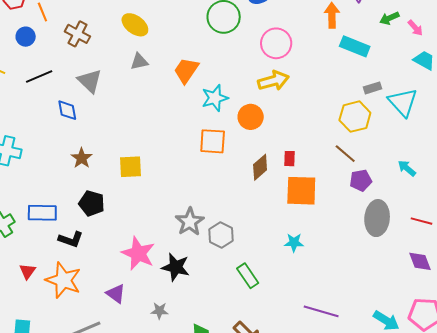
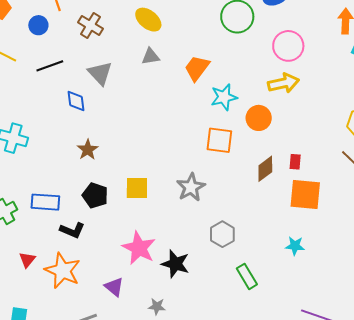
yellow square: (131, 167) -> (137, 188), moved
gray star: (190, 222) -> (191, 187), moved

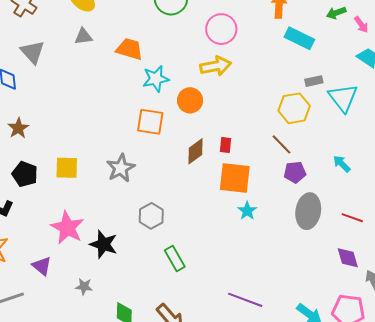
orange trapezoid: (197, 68) -> (129, 49), turned 68
cyan star: (295, 246) -> (247, 211), moved, turned 30

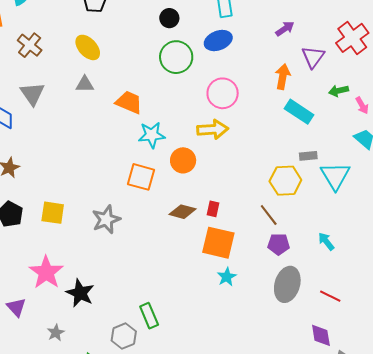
brown diamond: (196, 151) -> (183, 212), turned 44
gray hexagon: (151, 216) -> (124, 336), moved
gray star: (84, 286) -> (56, 333), turned 30

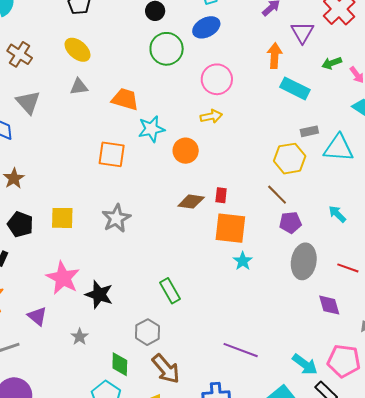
yellow arrow: (213, 129) -> (211, 116), size x0.7
cyan triangle: (335, 176) -> (339, 148), turned -48
orange square: (141, 177) -> (112, 154), moved
green rectangle: (149, 316) -> (170, 291), moved
purple diamond: (321, 335) -> (329, 305), moved

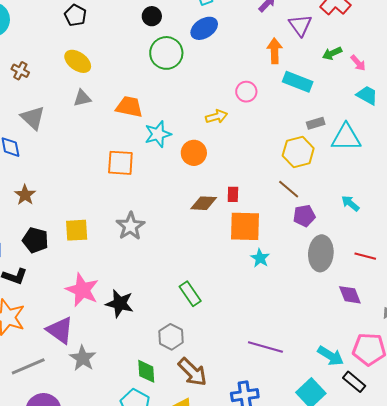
brown cross: (20, 54) -> (20, 71), size x0.7
pink circle: (217, 79) -> (246, 92), moved, size x0.7
purple triangle: (37, 316) -> (60, 330), size x1.4
gray star: (80, 337) -> (83, 358), moved, size x1.5

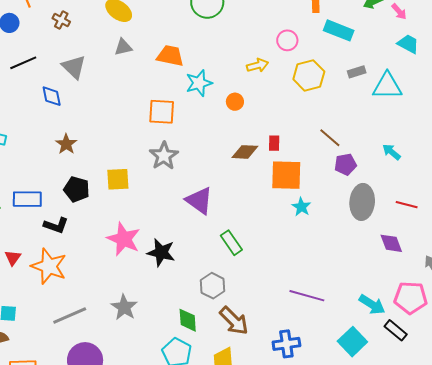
yellow hexagon: (298, 152) -> (309, 75), moved
orange circle: (194, 153) -> (235, 102), size x0.7
gray star: (130, 226) -> (164, 156), moved
purple triangle: (60, 330) -> (199, 201), moved

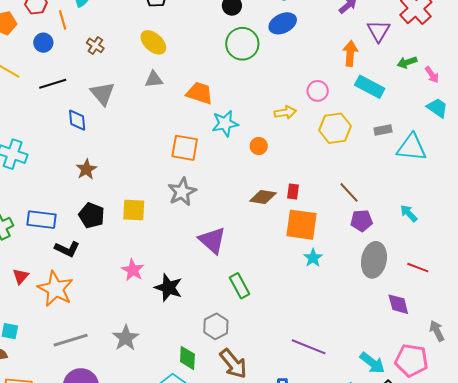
pink star: (124, 239) -> (133, 270), size x0.7

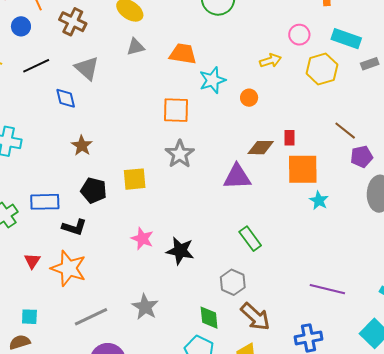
brown cross: (95, 45) -> (73, 22), size x1.5
cyan rectangle: (370, 87) -> (346, 39), moved
purple triangle: (212, 240) -> (237, 177), moved, turned -36

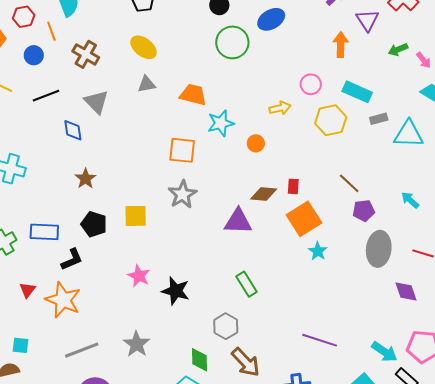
orange square: (303, 169) -> (304, 219), turned -36
black L-shape: (74, 227) -> (72, 259), turned -45

